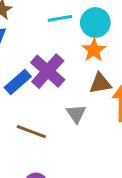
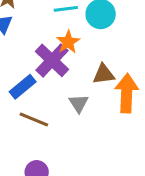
orange star: (94, 50) -> (68, 42), moved
blue rectangle: (18, 82) -> (23, 87), moved

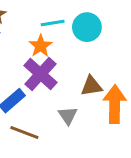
orange star: (68, 42) -> (41, 46), moved

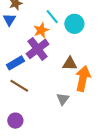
cyan line: (53, 23) -> (52, 17), turned 49
gray triangle: (68, 115) -> (63, 99), moved

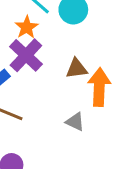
gray triangle: (63, 99) -> (75, 122), turned -32

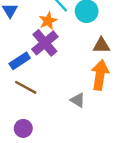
brown triangle: (77, 69) -> (101, 46), moved

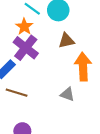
brown triangle: (101, 46) -> (66, 41), moved

